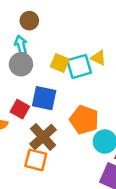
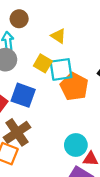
yellow triangle: (99, 58) -> (58, 36), moved
orange pentagon: (84, 120) -> (74, 87), moved

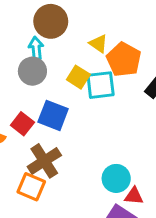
brown circle: (19, 19) -> (51, 21), size x1.5
orange pentagon: (74, 87) -> (124, 60), moved

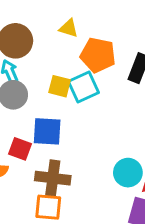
yellow triangle: (98, 44) -> (69, 28), moved
brown cross: (44, 161) -> (53, 178), turned -32

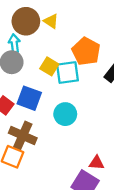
yellow triangle: (69, 28) -> (51, 21), moved
cyan circle: (128, 173) -> (65, 114), moved

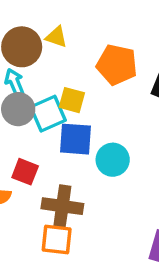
cyan square: (68, 73) -> (48, 114), moved
blue square: (29, 98) -> (76, 139), moved

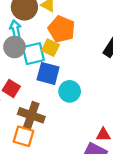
orange pentagon: (117, 65) -> (62, 29), moved

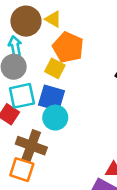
cyan square: (33, 54) -> (22, 96), moved
cyan circle: (70, 91) -> (55, 118), moved

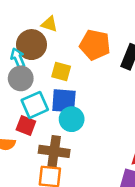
brown circle: (26, 21) -> (32, 45), moved
orange pentagon: (68, 47) -> (95, 45), moved

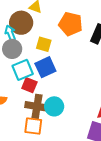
blue square: (64, 101) -> (45, 67), turned -30
cyan circle: (72, 119) -> (54, 106), moved
red square: (26, 126) -> (29, 85), moved

